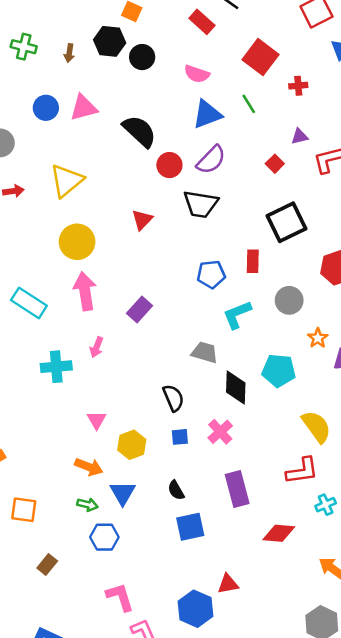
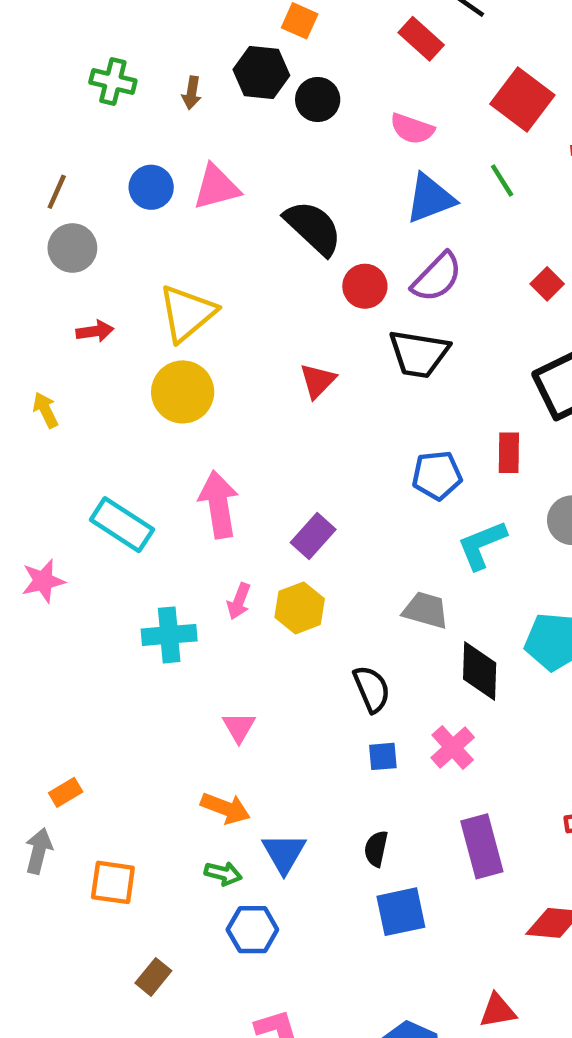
yellow circle: (77, 242) -> (183, 392), moved
yellow hexagon: (132, 445) -> (300, 608), moved
black semicircle: (176, 490) -> (376, 849), turned 42
red triangle: (228, 584) -> (498, 1011), moved

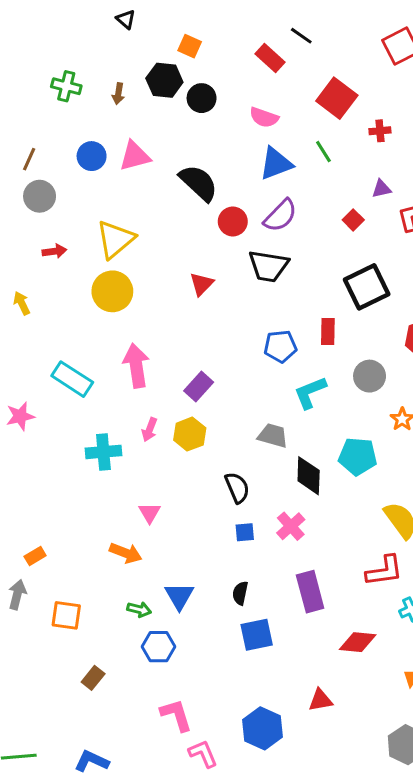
orange arrow: (225, 808) -> (126, 553), moved

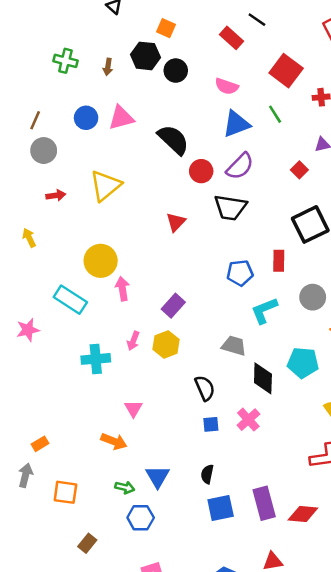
yellow circle: (112, 291) -> (101, 261), moved
pink arrow: (136, 366) -> (122, 289), size x0.7
purple rectangle: (310, 592) -> (264, 503), moved

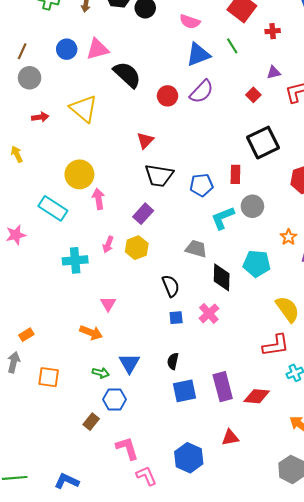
black semicircle: (173, 140) -> (127, 75), moved
yellow triangle: (105, 186) -> (84, 109), turned -40
black trapezoid: (230, 207) -> (159, 175), moved
gray circle: (313, 297) -> (252, 206), moved
brown rectangle: (87, 543) -> (91, 422), moved

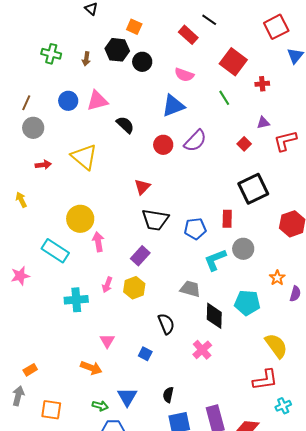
blue triangle: (198, 54) -> (173, 106), moved
black semicircle: (127, 75) -> (125, 125), size x0.7
blue square: (176, 318) -> (145, 354), moved, turned 32

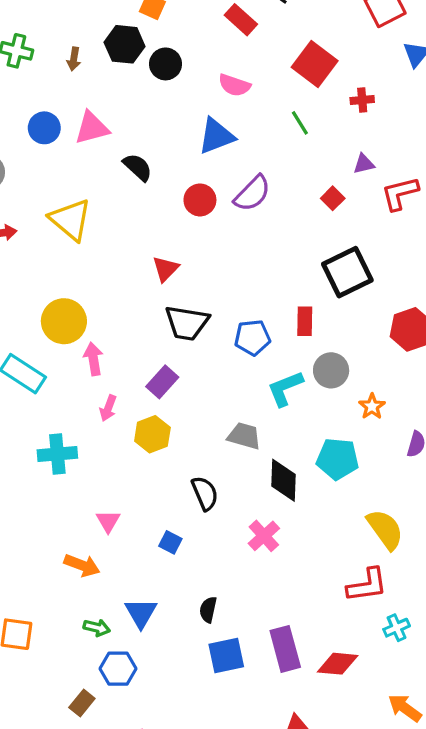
orange star: (277, 278) -> (372, 406), moved
pink arrow: (107, 285) -> (108, 408), moved

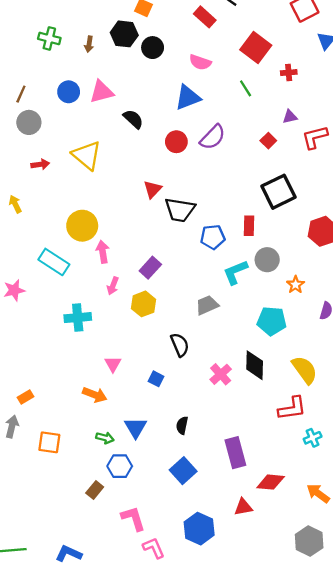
black trapezoid: (187, 323) -> (180, 210), moved
gray trapezoid: (244, 436) -> (207, 305), turned -40
black diamond: (284, 480) -> (255, 365), moved
blue square: (226, 656) -> (183, 471), moved, turned -30
red diamond: (338, 664) -> (271, 482), moved

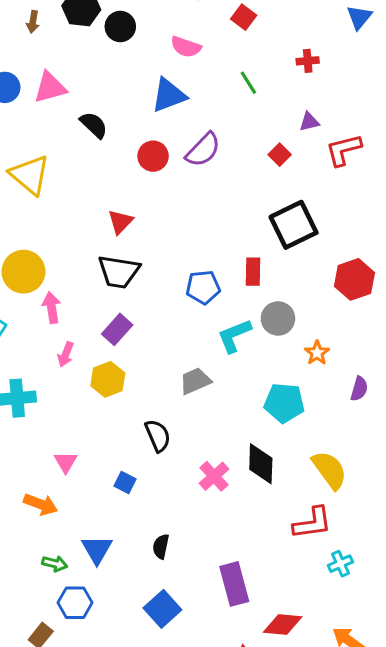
red square: (256, 48) -> (244, 17), moved, size x0.6
black trapezoid: (180, 210) -> (119, 272), moved

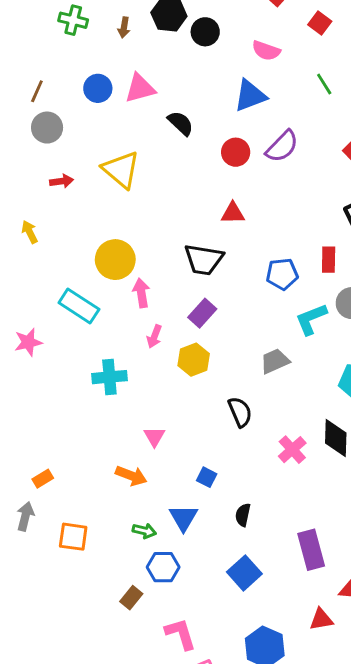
red triangle: (120, 222) -> (233, 213), moved, turned 45
blue square: (125, 482) -> (207, 477), moved

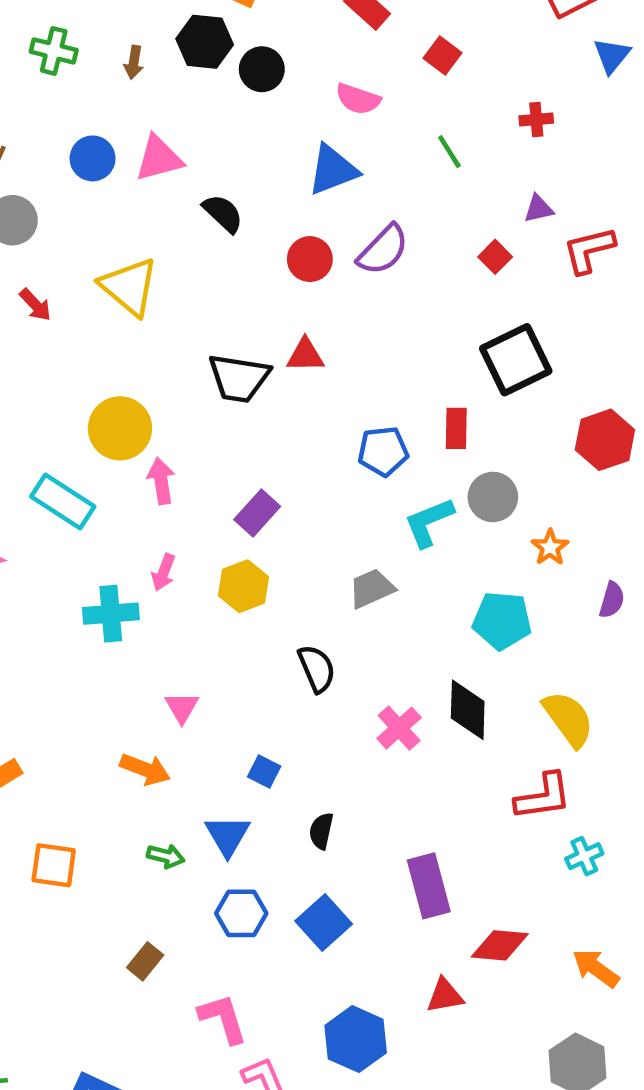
red arrow: (62, 181) -> (35, 305), turned 55
black trapezoid: (204, 260) -> (239, 378), moved
pink arrow: (154, 336) -> (163, 572), moved
blue hexagon: (163, 567) -> (241, 913), moved

